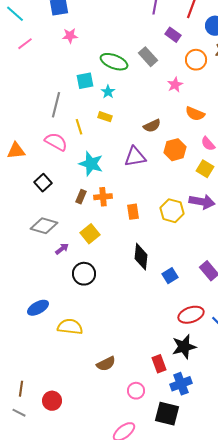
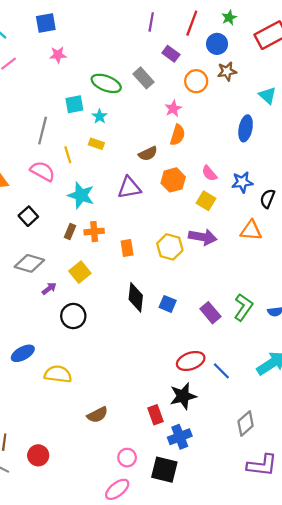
orange semicircle: (195, 114) -> (178, 135), moved, turned -96
blue square: (170, 276) -> (168, 304), moved, turned -35
pink circle: (136, 391) -> (127, 458), moved

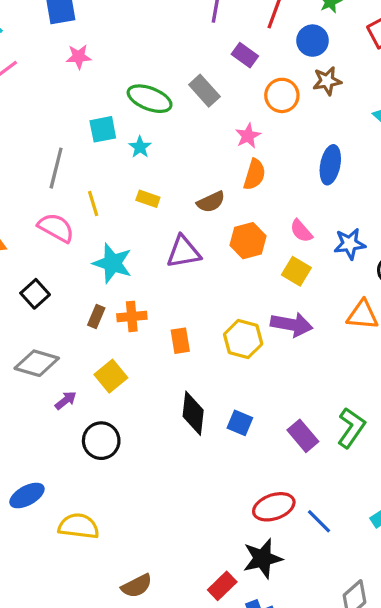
blue ellipse: (246, 128) -> (330, 165), moved
yellow rectangle: (96, 144) -> (148, 199), moved
red rectangle: (156, 415) -> (222, 586), turned 66

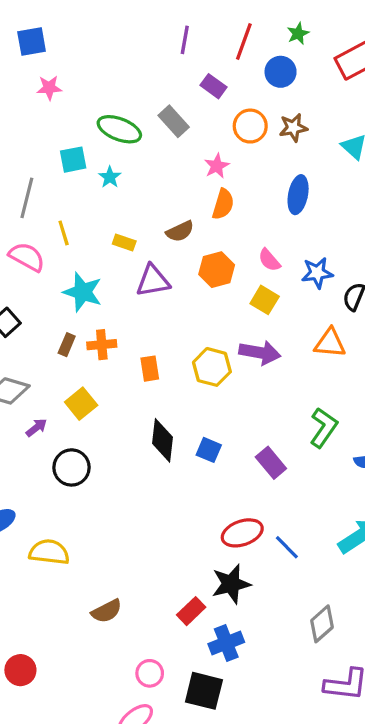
brown star: (327, 81) -> (293, 128), moved
yellow rectangle: (148, 199) -> (124, 243), moved
green L-shape: (351, 428) -> (324, 428), moved

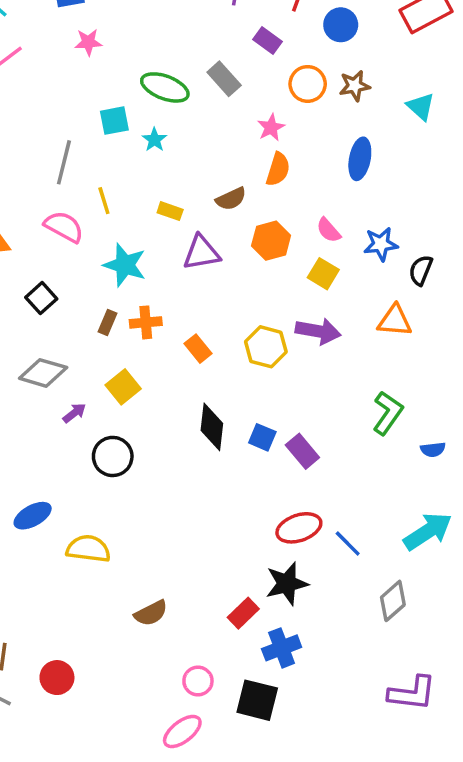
orange rectangle: (150, 369) -> (198, 349), turned -30
purple rectangle: (271, 463) -> (302, 451), moved
gray diamond: (322, 624) -> (393, 601), moved

